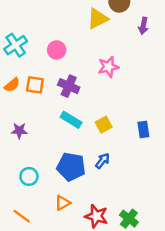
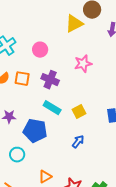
blue pentagon: (71, 167) -> (35, 131), moved

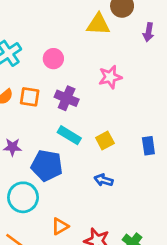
yellow triangle: (74, 24) -> (98, 24), turned 30
blue arrow: (78, 142) -> (104, 180), turned -112
cyan circle: (17, 155) -> (23, 197), size x1.5

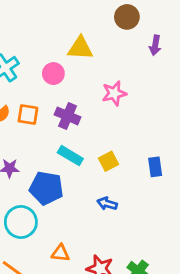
yellow triangle: (98, 24) -> (80, 48), moved
orange triangle: (60, 226) -> (60, 253), turned 36

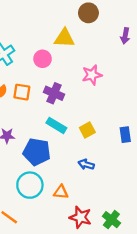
brown circle: (127, 17) -> (88, 13), moved
cyan circle: (21, 222) -> (30, 185), moved
orange triangle: (60, 253) -> (61, 192), moved

